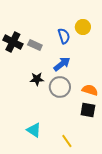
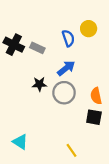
orange semicircle: (90, 90) -> (96, 96), turned -119
cyan triangle: (34, 130) -> (20, 142), moved

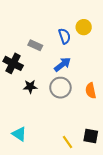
black cross: (14, 45) -> (13, 63), moved
black star: (39, 84) -> (30, 87), moved
black square: (94, 117) -> (91, 136), moved

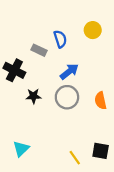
blue semicircle: (65, 36) -> (60, 39), moved
cyan triangle: (19, 134) -> (21, 149), turned 42

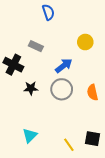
yellow circle: (93, 30) -> (85, 42), moved
blue semicircle: (60, 39) -> (48, 12), moved
cyan triangle: (21, 149) -> (30, 136), moved

